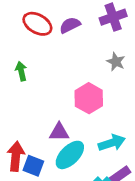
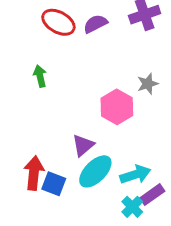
gray star: (116, 62) -> (148, 84), moved, turned 30
purple triangle: (59, 132) -> (83, 145), turned -40
cyan arrow: (112, 143) -> (135, 175), moved

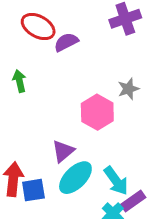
purple semicircle: (95, 24) -> (66, 42), moved
cyan arrow: (135, 175) -> (116, 181), turned 72
blue square: (54, 184) -> (33, 190), turned -30

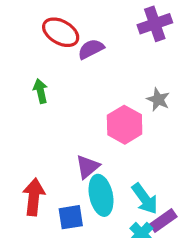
gray star: (128, 89) -> (158, 99), turned -30
cyan ellipse: (75, 178) -> (101, 195), turned -57
blue square: (33, 190) -> (71, 217), moved

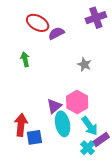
gray star: (158, 99) -> (84, 65), moved
pink hexagon: (125, 125) -> (77, 102), moved
blue square: (71, 217) -> (34, 137), moved

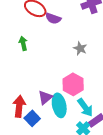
purple semicircle: (56, 33) -> (53, 18), turned -133
purple triangle: (54, 106) -> (45, 97), moved
blue square: (34, 137) -> (32, 118), turned -35

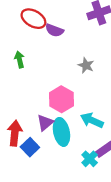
pink hexagon: (73, 84) -> (61, 99), moved
cyan arrow: (85, 107) -> (92, 120), moved, turned 150

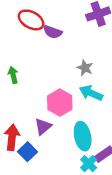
green arrow: (19, 60) -> (13, 75), moved
cyan arrow: (92, 120) -> (91, 93), moved
cyan ellipse: (61, 132) -> (83, 136), moved

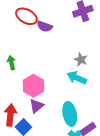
gray star: (85, 68) -> (81, 60), moved
pink hexagon: (60, 103) -> (33, 86), moved

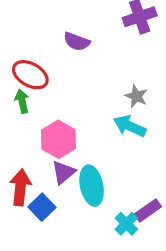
red ellipse: (26, 16) -> (30, 75), moved
cyan ellipse: (70, 114) -> (92, 186), moved

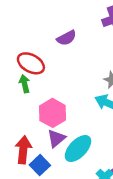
purple semicircle: (77, 42) -> (67, 38), turned -48
cyan ellipse: (92, 186) -> (78, 149), turned 56

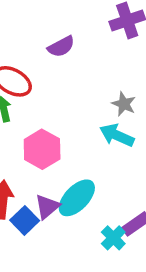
purple triangle: (56, 138) -> (47, 207), moved

